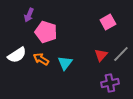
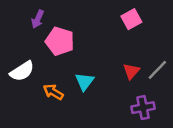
pink square: (108, 22) -> (131, 19), moved
orange arrow: (41, 59) -> (53, 92), moved

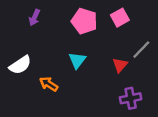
pink pentagon: (60, 41) -> (84, 21), moved
gray line: (157, 70) -> (141, 50), moved
cyan triangle: (85, 82) -> (77, 60), moved

